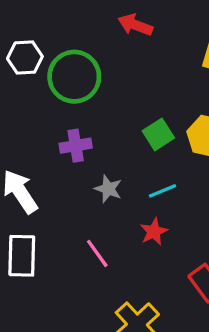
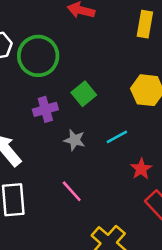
green square: (158, 134) -> (84, 94), moved
red star: (154, 232) -> (141, 169), moved

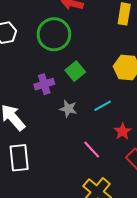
green circle: (38, 56) -> (54, 34), moved
pink line: (72, 191) -> (92, 150), moved

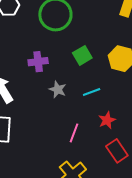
green square: (75, 71) -> (82, 55), moved
pink line: (92, 150) -> (74, 133), turned 54

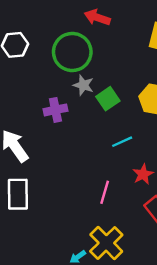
gray star: (58, 89) -> (83, 85), moved

